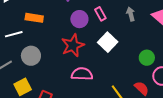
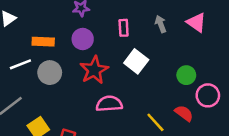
pink rectangle: (100, 14) -> (124, 28), turned 32
purple circle: (79, 19) -> (83, 39), moved
gray circle: (31, 56) -> (50, 73), moved

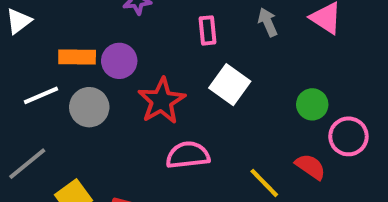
purple circle: (83, 39) -> (119, 61), moved

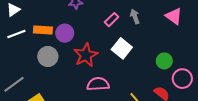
gray arrow: (268, 22) -> (135, 16), moved
pink rectangle: (207, 30) -> (112, 20), turned 48
white line: (41, 95) -> (16, 34), moved

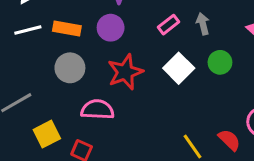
purple circle: (65, 33) -> (111, 28), moved
green circle: (164, 61) -> (220, 62), moved
pink semicircle: (98, 84) -> (97, 110), moved

